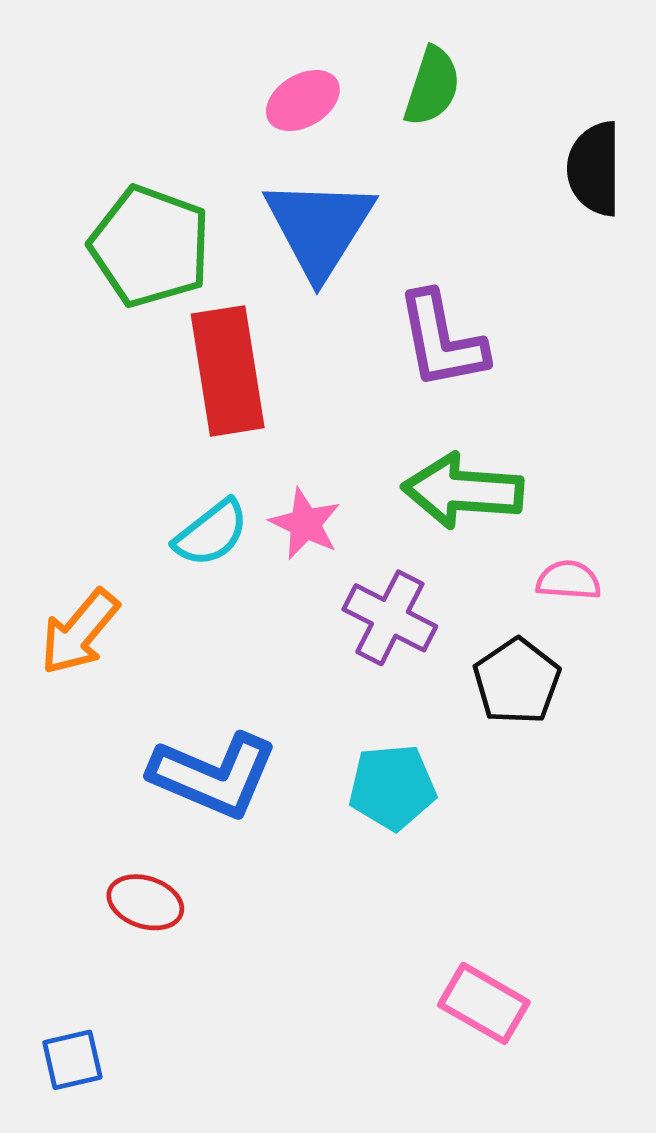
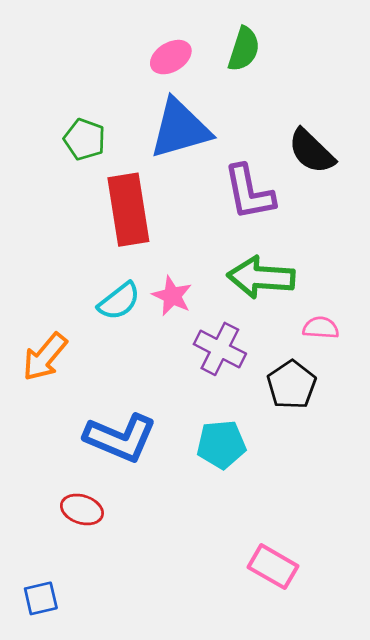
black semicircle: (594, 169) -> (311, 151), moved, turned -46
blue triangle: (319, 227) -> (180, 129), turned 42
green pentagon: (150, 246) -> (85, 139), size x0.6

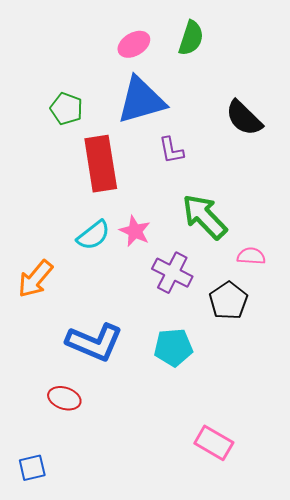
purple L-shape: (249, 192) -> (171, 150), moved, size x0.6
green arrow: (261, 277) -> (204, 217), turned 42

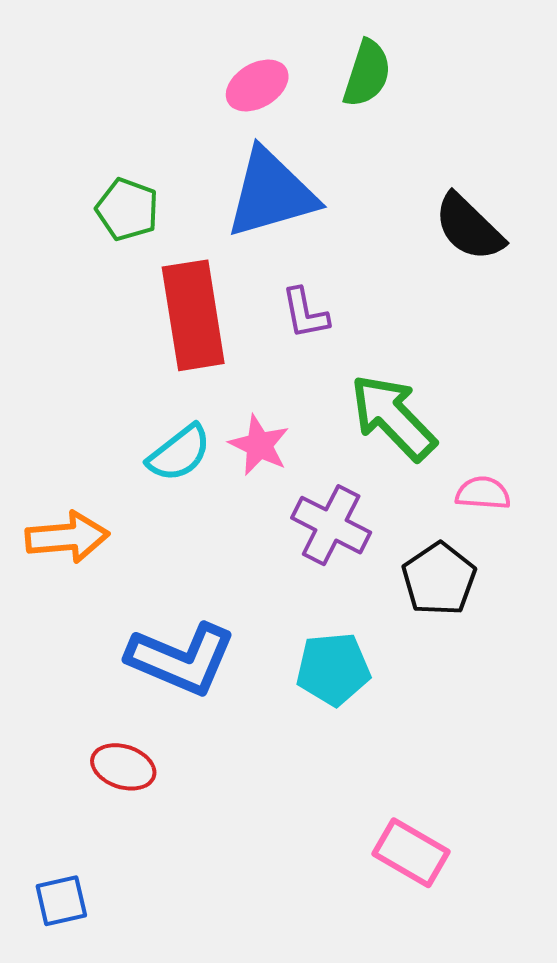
purple L-shape: (171, 150) -> (305, 313), moved
orange arrow: (35, 279) -> (67, 537), turned -135

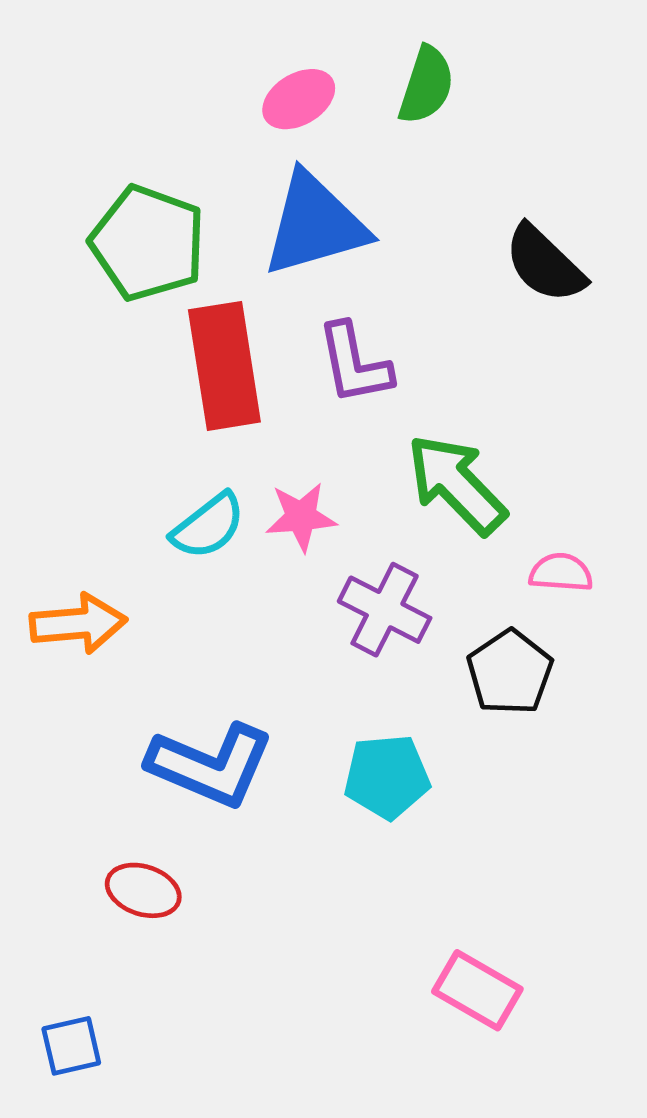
green pentagon: (127, 209) -> (148, 243), size x1.6
purple L-shape: (305, 313) -> (354, 364), size x1.4
pink star: (259, 445) -> (301, 517), turned -30

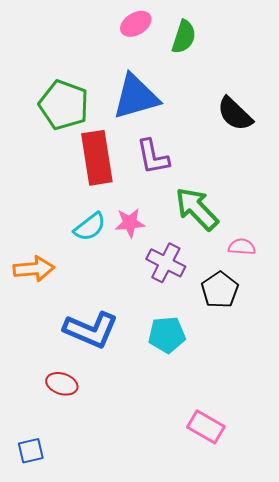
pink ellipse: (299, 99) -> (136, 24), moved

